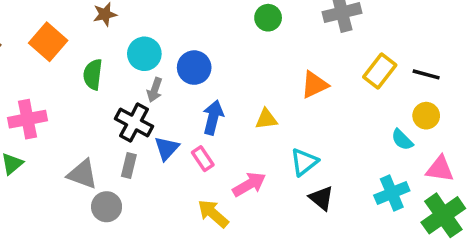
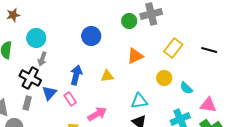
green circle: (268, 18) -> (129, 21), moved
blue circle: (194, 68) -> (91, 36), moved
black line: (426, 74) -> (209, 50), moved
yellow circle: (426, 116) -> (164, 78), moved
cyan triangle: (304, 162) -> (139, 101), moved, turned 30

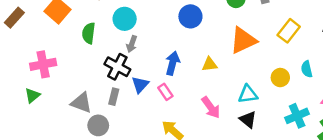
orange triangle: (135, 56) -> (243, 40), size x1.4
yellow circle: (164, 78) -> (280, 78), moved
cyan semicircle: (186, 88) -> (307, 69), moved, turned 32
pink arrow: (97, 114) -> (211, 107), moved, turned 84

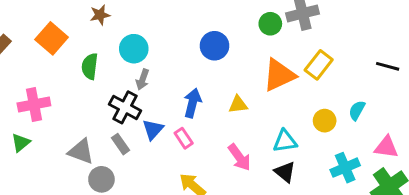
yellow rectangle: (289, 31) -> (319, 65), moved
cyan semicircle: (307, 69) -> (357, 110), turned 42
gray rectangle: (114, 97) -> (121, 144), turned -49

